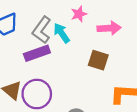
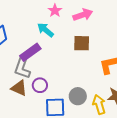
gray L-shape: (42, 30) -> (22, 67), moved
purple circle: (37, 94) -> (40, 85), size x0.6

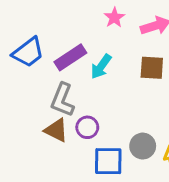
cyan arrow: (45, 30) -> (101, 66), moved, turned -96
purple rectangle: (30, 52) -> (70, 57), moved

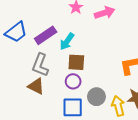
brown square: (152, 68) -> (76, 62), moved
purple circle: (87, 127) -> (73, 81), moved

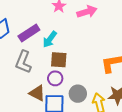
brown triangle: (36, 86) -> (37, 93), moved

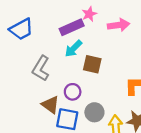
purple rectangle: (29, 33) -> (72, 27), moved
brown square: (59, 60) -> (92, 64), moved

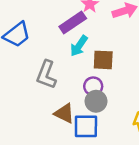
purple circle: (73, 92) -> (93, 86), moved
gray circle: (94, 112) -> (96, 101), moved

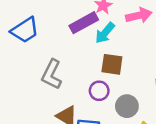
cyan arrow: (79, 46) -> (105, 33), moved
gray circle: (96, 101) -> (127, 106), moved

